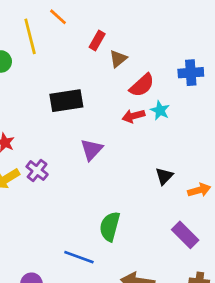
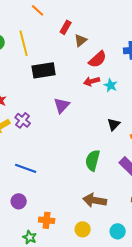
yellow line: (30, 36) -> (24, 43), moved
cyan star: (160, 110) -> (111, 85), moved
green semicircle: (110, 226) -> (93, 160), moved
blue line: (79, 257) -> (26, 168), moved

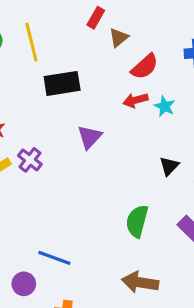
blue line: (26, 168) -> (54, 258), moved

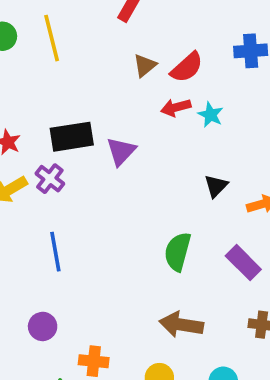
brown triangle: (119, 38) -> (145, 65), moved
black rectangle: (62, 83) -> (72, 137), moved
blue line: (54, 258) -> (55, 252), moved, turned 60

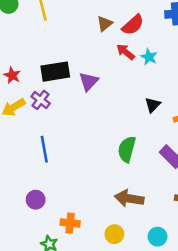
red arrow: (176, 107) -> (126, 52), turned 54

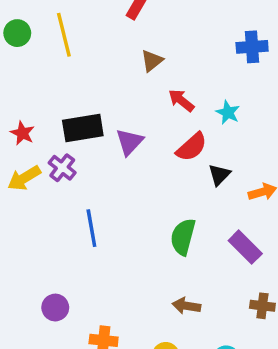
red semicircle: (133, 25) -> (192, 147), moved
cyan star: (149, 57) -> (228, 112), moved
blue line: (44, 149) -> (91, 228), moved
brown arrow: (129, 198) -> (186, 306), size x0.7

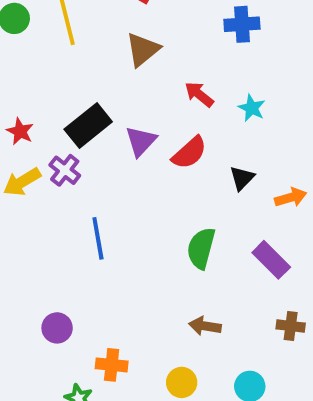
blue cross: (252, 47) -> (242, 24), moved
brown triangle: (152, 61) -> (143, 50), moved, size x1.4
black rectangle: (83, 128) -> (88, 125), turned -30
red semicircle: (192, 147) -> (189, 153), moved

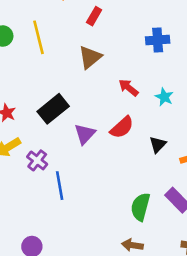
purple triangle: (141, 141) -> (85, 134), moved
purple cross: (65, 170) -> (37, 160), moved
green semicircle: (201, 248) -> (140, 207), moved

